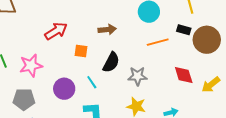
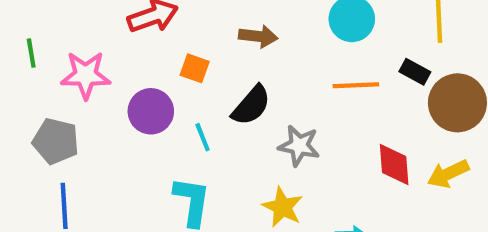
yellow arrow: (211, 85) -> (448, 174), moved
purple circle: (64, 89) -> (151, 111), moved

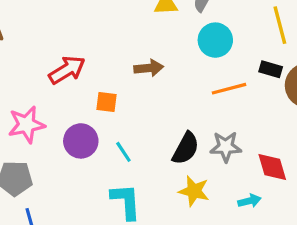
black semicircle: (251, 105) -> (186, 148), moved
gray star: (299, 146) -> (226, 147), moved
red diamond: (394, 165) -> (272, 167), moved

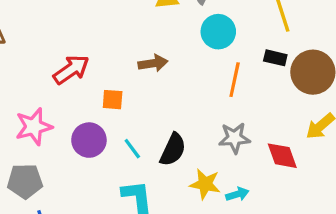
orange line: (229, 89) -> (235, 80), turned -60
black semicircle: (186, 148) -> (173, 150), moved
cyan arrow: (249, 201) -> (237, 194), moved

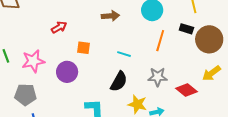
brown arrow: (153, 63) -> (110, 16), moved
red arrow: (71, 70) -> (59, 27), size x0.7
cyan line: (132, 149) -> (124, 54), moved, turned -40
red diamond: (282, 156) -> (187, 90), turned -35

